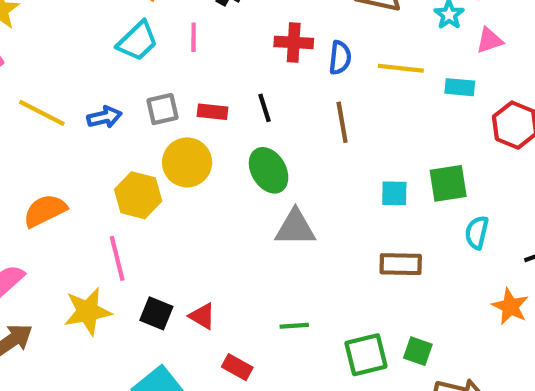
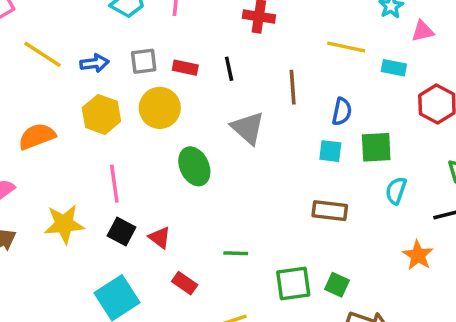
blue semicircle: (340, 58) -> (342, 112), moved
green ellipse: (269, 170) -> (194, 166), moved
yellow hexagon: (138, 195) -> (101, 114), moved
gray triangle: (295, 228) -> (248, 128), moved, turned 36
pink line: (117, 258) -> (114, 184), moved

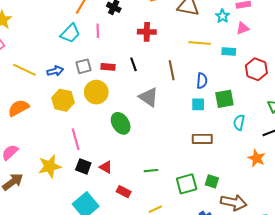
orange semicircle: (37, 136) -> (19, 108), moved

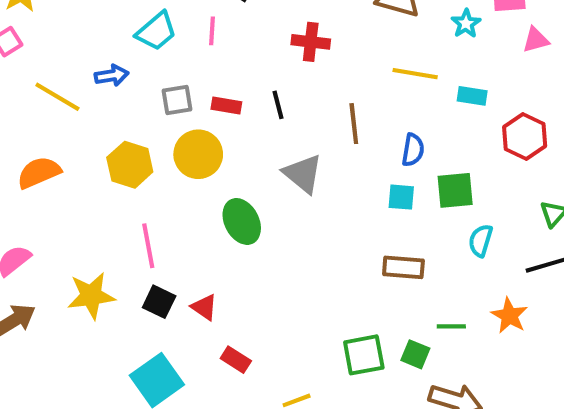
pink triangle: (243, 28) -> (536, 40), moved
blue arrow: (55, 71) -> (112, 75), moved
green line: (151, 171) -> (451, 326), moved

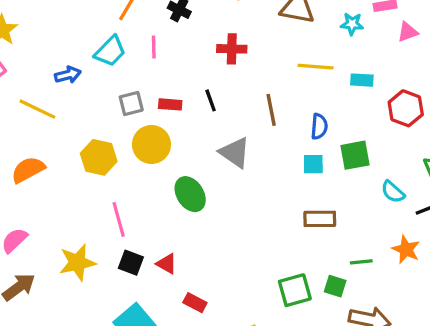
cyan star: (466, 23) -> (352, 24), turned -30
blue arrow: (112, 75) -> (68, 75), moved
cyan semicircle: (481, 241) -> (393, 192), moved, turned -60

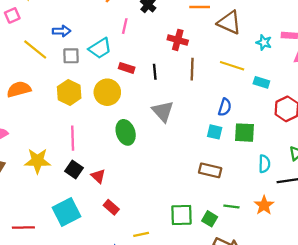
cyan trapezoid: (110, 51) -> (100, 48), moved
gray square: (131, 104) -> (71, 56), moved
brown line: (271, 110) -> (192, 69), moved
cyan semicircle: (393, 192) -> (264, 164), turned -144

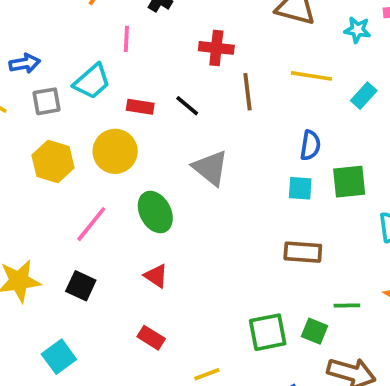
black line: (155, 72) -> (187, 106), turned -35
cyan rectangle: (261, 82) -> (364, 96), turned -56
pink line: (73, 138) -> (91, 224), moved, turned 50
red triangle: (98, 176) -> (156, 276), moved
cyan square: (67, 212) -> (59, 357), moved, size x0.7

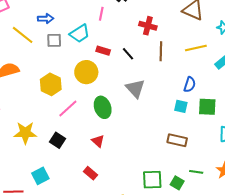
yellow line: (312, 76) -> (196, 48), turned -30
yellow hexagon: (53, 161) -> (51, 84), moved

